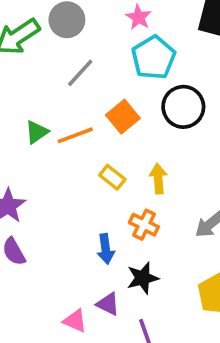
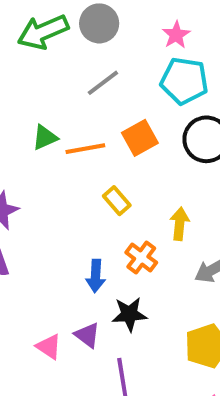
cyan pentagon: (154, 58) -> (184, 81), turned 30
yellow arrow: (158, 179) -> (180, 224), moved

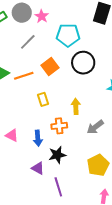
pink star: (176, 35) -> (42, 16), moved
yellow rectangle: (117, 201) -> (43, 99), turned 32
orange cross: (141, 258) -> (59, 126), turned -35
pink triangle: (49, 347) -> (12, 135), moved

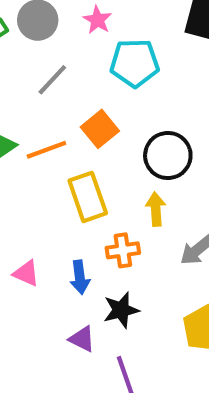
pink star: (42, 16) -> (97, 20), moved
black circle: (83, 63) -> (168, 155), moved
yellow rectangle: (43, 99) -> (88, 197), size x1.6

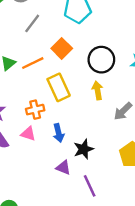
orange cross: (123, 250) -> (35, 110), moved

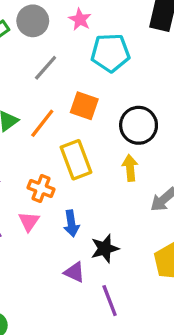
orange square: (62, 48) -> (84, 106), turned -30
orange line: (33, 63) -> (42, 123), turned -30
orange cross: (35, 110) -> (41, 188), turned 30
pink triangle: (28, 134) -> (29, 221), turned 42

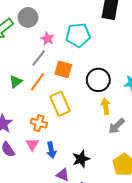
pink star: (80, 19) -> (47, 39), moved
gray line: (46, 68) -> (39, 58), moved
yellow arrow: (130, 168) -> (106, 106), moved
blue arrow: (71, 223) -> (51, 150), moved

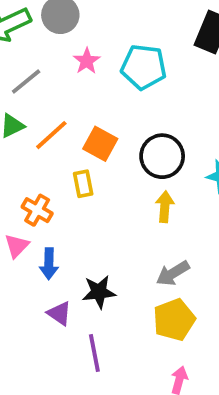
gray line: (39, 58) -> (26, 81), moved
orange square: (63, 69) -> (100, 144), moved
yellow rectangle: (60, 104) -> (83, 184), size x0.6
gray arrow: (117, 126) -> (173, 273), moved

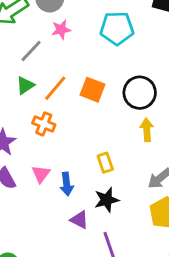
pink star: (87, 61) -> (61, 30), moved, turned 30
yellow rectangle: (83, 184) -> (105, 163), moved
orange cross: (37, 210) -> (44, 124), moved

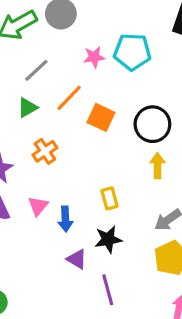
pink star: (61, 30) -> (94, 57), moved
orange line: (55, 88) -> (69, 98), moved
orange cross: (44, 124) -> (45, 151), turned 30

